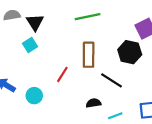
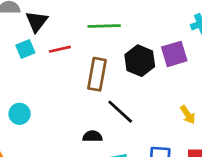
black hexagon: (130, 52) -> (140, 61), moved
red line: (62, 74) -> (60, 49), moved, turned 35

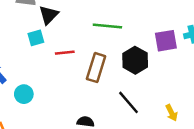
red line: (60, 49) -> (65, 53), moved
purple square: (174, 54) -> (166, 41), moved
black line: (120, 112) -> (129, 102), moved

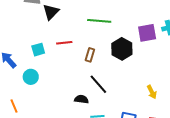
cyan square: (36, 38) -> (38, 50), moved
brown rectangle: (96, 68) -> (90, 55), size x0.6
black line: (129, 102) -> (98, 84), moved

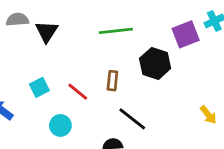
red line: (64, 43) -> (78, 92), moved, turned 56
cyan circle: (31, 77) -> (60, 125), moved

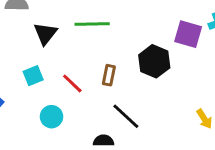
green line: (116, 31) -> (92, 24), moved
black triangle: (47, 32) -> (45, 34), moved
purple square: (186, 34) -> (188, 34), turned 32

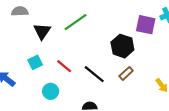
green line: (92, 24) -> (75, 22), turned -30
brown rectangle: (109, 75) -> (126, 73), moved, turned 40
black line: (126, 116) -> (94, 74), moved

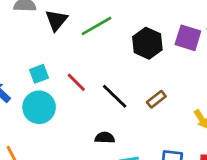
black triangle: (42, 31) -> (56, 20), moved
black hexagon: (122, 46) -> (147, 43), moved
cyan circle: (51, 91) -> (39, 107), moved, size x1.5

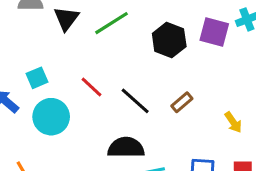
cyan square: (39, 74) -> (37, 78), moved
black semicircle: (105, 138) -> (126, 148), size x1.6

